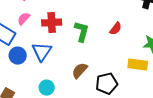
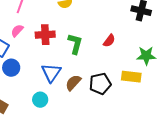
blue triangle: (42, 52) -> (51, 73), moved
black pentagon: (107, 84) -> (100, 84), moved

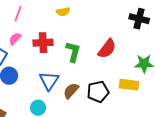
red semicircle: (109, 41) -> (107, 49), size x1.5

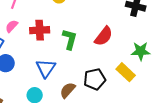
yellow rectangle: (129, 85) -> (126, 72), turned 36
brown semicircle: (71, 91) -> (68, 90), moved

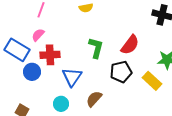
red cross: (40, 30) -> (50, 55), moved
black pentagon: (95, 79) -> (121, 72), moved

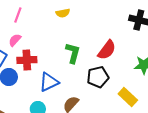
blue triangle: (72, 77) -> (49, 82), turned 30
yellow rectangle: (152, 81) -> (128, 97), moved

